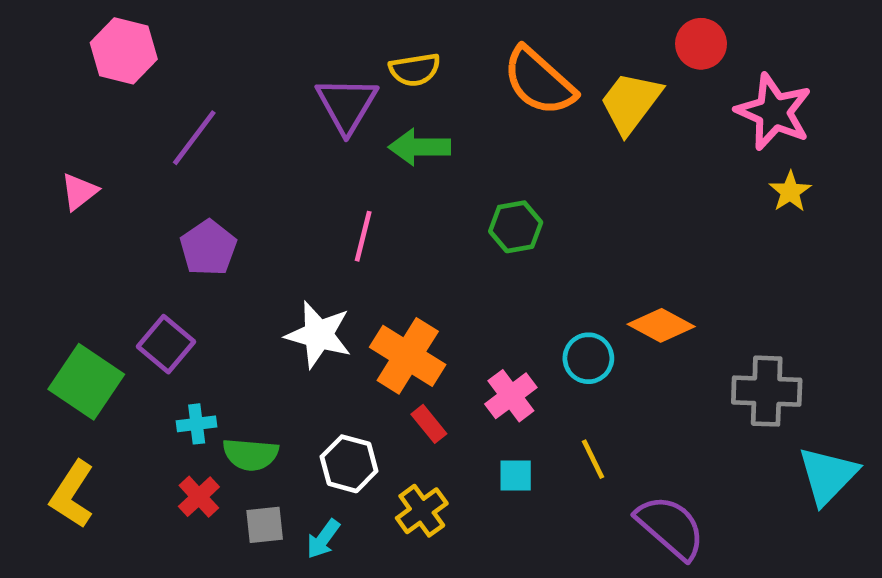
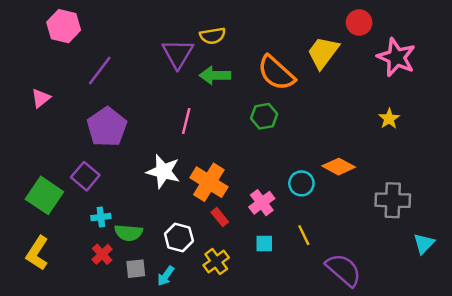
orange semicircle: (539, 81) -> (276, 73), moved
yellow star: (790, 192) -> (389, 119), moved
purple pentagon: (208, 248) -> (107, 127), size x1.4
cyan triangle: (828, 476) -> (424, 243), size x0.7

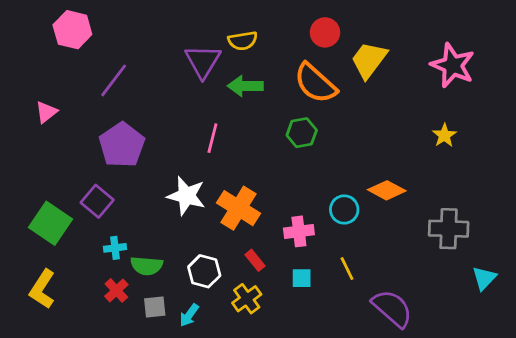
red circle: (359, 23) -> (325, 32), moved
pink cross: (262, 203) -> (299, 231), turned 30
red rectangle: (220, 217) -> (255, 260), moved

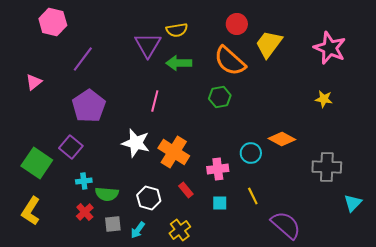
yellow star: (444, 135) -> (324, 99), turned -30
yellow cross: (247, 299) -> (180, 230), moved

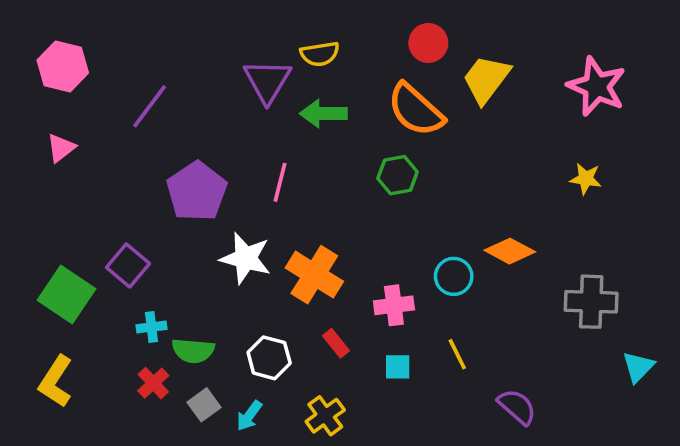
pink hexagon: (53, 22) -> (63, 66), moved
purple pentagon: (89, 106) -> (197, 191), moved
gray square: (113, 224) -> (204, 405), turned -30
purple semicircle: (286, 225) -> (517, 407), size x0.7

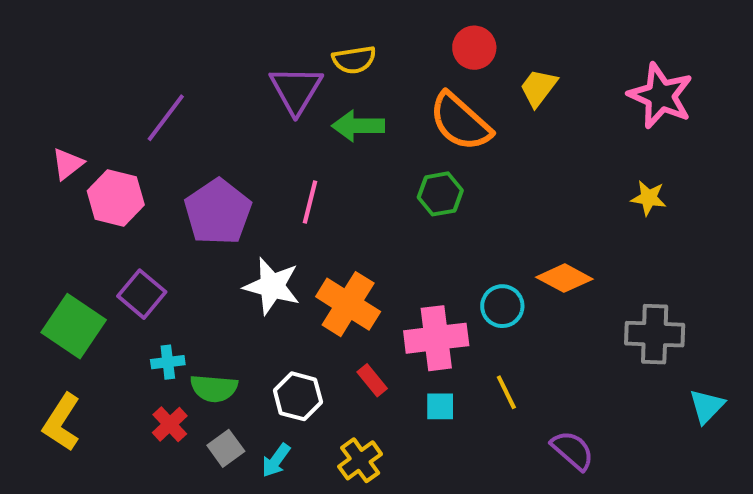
pink hexagon: (63, 66) -> (116, 198), moved
yellow trapezoid: (486, 79) -> (538, 88), size x0.7
pink cross: (394, 305) -> (436, 338), size x1.4

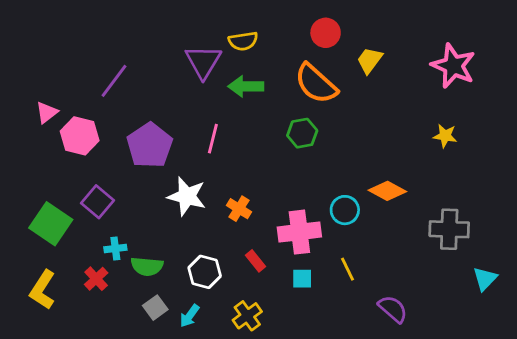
orange cross: (348, 304) -> (239, 209), size x0.6
red cross: (170, 424) -> (96, 279), moved

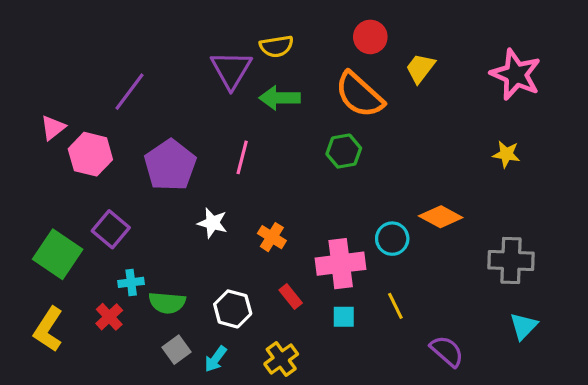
white star: (187, 196) -> (212, 223), size x0.7
cyan triangle: (485, 279) -> (524, 326), moved

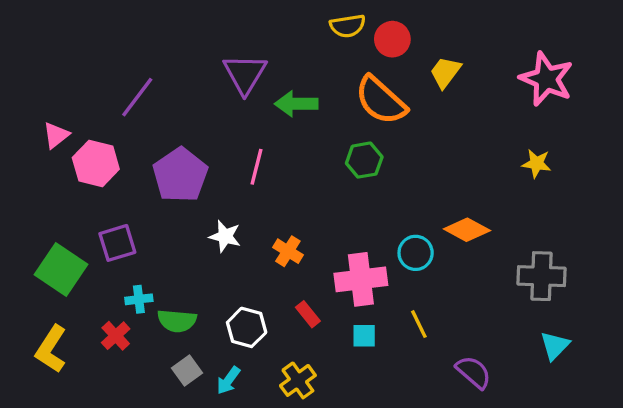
yellow semicircle: (277, 46) -> (348, 26), moved
purple square: (111, 229) -> (117, 243), turned 33

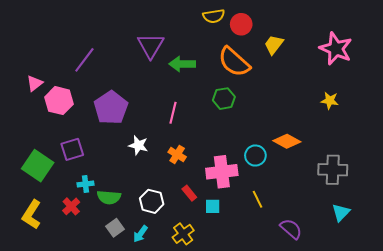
pink line: (257, 167) -> (173, 113), moved
cyan square: (364, 336) -> (213, 206), moved

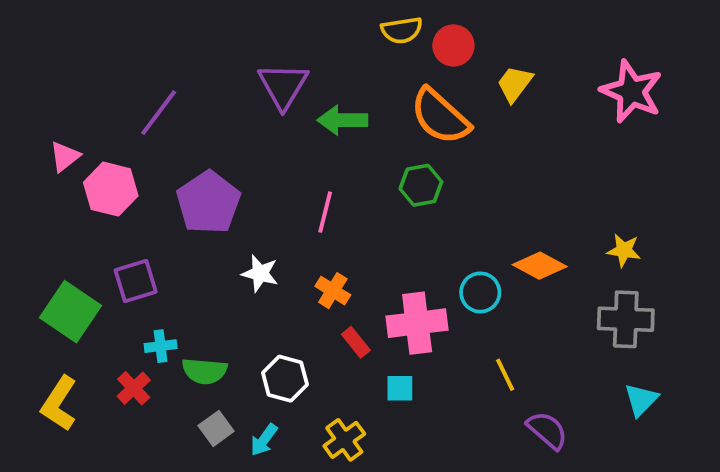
yellow star: (330, 101) -> (624, 250), moved
red rectangle: (189, 193) -> (356, 342), moved
yellow line: (257, 199) -> (505, 375), moved

